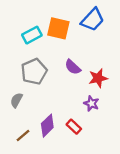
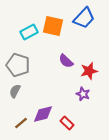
gray pentagon: (34, 71) -> (18, 65), moved, turned -30
purple diamond: (47, 126) -> (43, 114), turned 30
red rectangle: (74, 127) -> (67, 123), moved

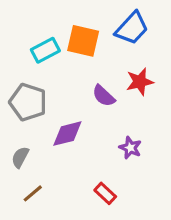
red star: (89, 71) -> (140, 82), moved
gray semicircle: (15, 91) -> (20, 157), moved
purple diamond: (43, 114) -> (67, 134), moved

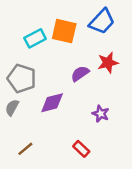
purple semicircle: (104, 96) -> (80, 74), turned 102
gray semicircle: (20, 157) -> (12, 108), moved

